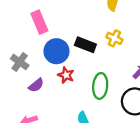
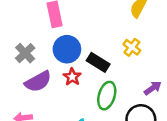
black rectangle: (85, 45) -> (98, 62), moved
purple semicircle: (36, 85) -> (38, 82), size x1.5

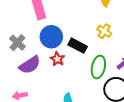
green ellipse: (107, 96) -> (98, 67), moved

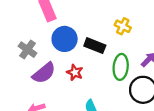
red star: (57, 59) -> (75, 72), moved

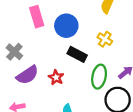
blue circle: (65, 39) -> (66, 26), moved

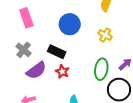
pink rectangle: (37, 17) -> (26, 18), moved
black rectangle: (77, 54) -> (57, 52), moved

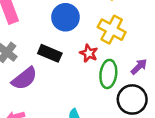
yellow cross: (105, 35) -> (112, 30), size x1.5
red star: (62, 72) -> (89, 53), moved

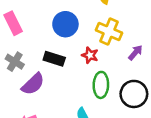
purple arrow: (139, 67) -> (135, 53), moved
green ellipse: (108, 74) -> (101, 85), moved

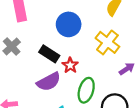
red star: (90, 55) -> (70, 65), moved
purple semicircle: (33, 84) -> (49, 82), moved

